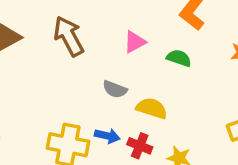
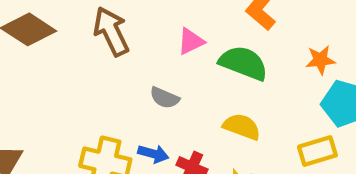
green semicircle: (179, 58) -> (243, 63), size x1.6
yellow semicircle: (152, 108) -> (242, 127), moved

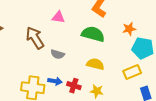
brown arrow: (111, 31) -> (35, 38), moved
pink triangle: (191, 41) -> (58, 17), moved, turned 40

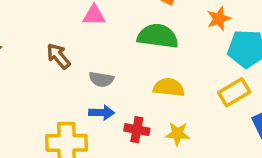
brown arrow: (35, 38) -> (58, 56), size x0.7
blue arrow: (55, 81) -> (102, 113), moved

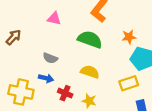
brown arrow: (58, 56) -> (13, 37), moved, turned 70

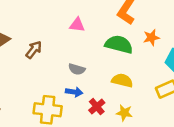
orange star: (129, 37) -> (151, 38), moved
red cross: (65, 93) -> (97, 107), turned 32

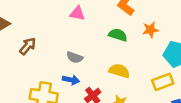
green semicircle: (119, 44) -> (118, 35), size x0.7
brown arrow: (34, 50) -> (28, 46), moved

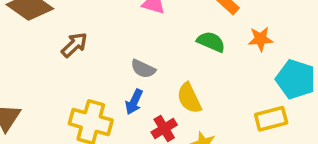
yellow semicircle: (119, 71) -> (189, 98), moved, turned -138
blue arrow: (71, 80) -> (134, 102), turned 98

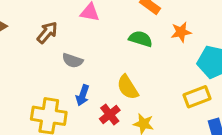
brown arrow: (74, 45) -> (47, 32), moved
gray semicircle: (143, 69) -> (73, 61), moved

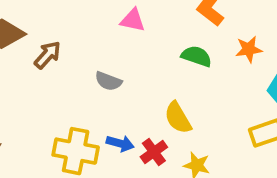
brown arrow: (47, 32) -> (48, 55), moved
blue arrow: (83, 95) -> (120, 143), moved, turned -96

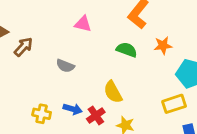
yellow cross: (76, 151) -> (42, 114), size x0.6

